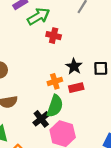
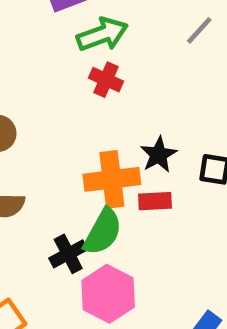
red cross: (54, 36) -> (106, 80), moved
orange cross: (55, 81) -> (112, 179), size x1.6

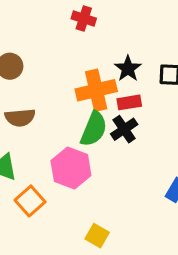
black cross: (68, 254) -> (124, 129), moved
pink hexagon: (108, 294) -> (71, 168), moved

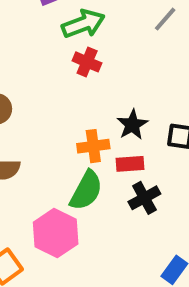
orange cross: (96, 90) -> (93, 146), size x0.7
black cross: (124, 129) -> (144, 198), moved

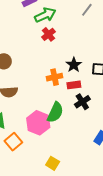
red cross: (87, 62) -> (48, 34), turned 32
green semicircle: (86, 190) -> (55, 112), moved

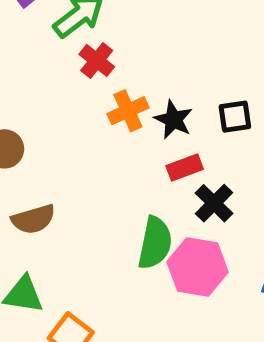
orange cross: (55, 77) -> (128, 111), moved
pink hexagon: (38, 123) -> (198, 267), moved

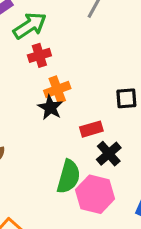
red cross: (97, 60) -> (39, 55), turned 30
black star: (174, 120) -> (50, 107), moved

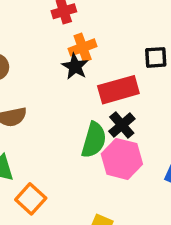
red rectangle: (91, 129) -> (118, 90), size x1.6
black cross: (109, 154) -> (122, 125), moved

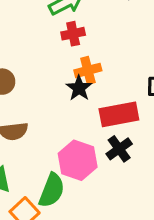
green semicircle: (94, 140) -> (52, 190), moved
pink hexagon: (122, 159) -> (78, 160), moved

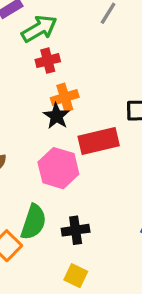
black cross: (119, 149) -> (76, 230), moved, turned 30
pink hexagon: (78, 160) -> (58, 168), moved

